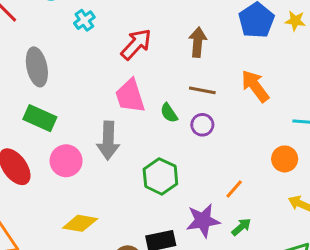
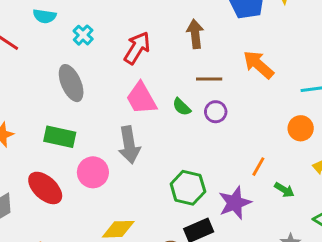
gray ellipse: (37, 67) -> (71, 83), moved
green hexagon: (160, 176) -> (188, 188), moved
green arrow: (241, 227) -> (284, 190), moved, turned 84

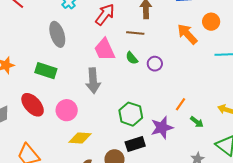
brown line: (209, 79) -> (135, 33), moved
orange circle: (301, 128) -> (211, 22), moved
pink circle: (93, 172) -> (67, 110), moved

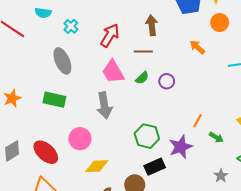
orange circle: (211, 22) -> (220, 23), moved
orange arrow: (187, 34) -> (197, 47), size x0.7
green semicircle: (132, 58) -> (142, 78), turned -88
red ellipse: (33, 105) -> (46, 152), moved

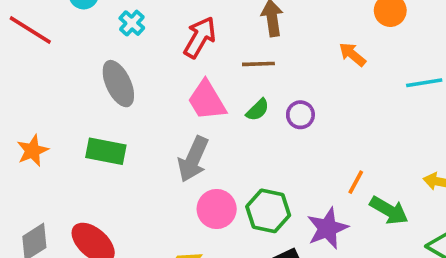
gray arrow: (104, 105) -> (193, 159), turned 35
green arrow: (216, 137) -> (389, 210), size x1.5
pink circle: (80, 139) -> (217, 209), moved

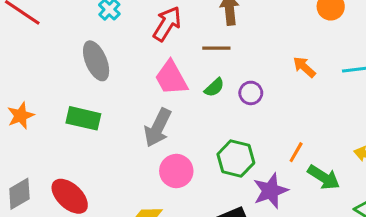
orange arrow: (352, 54) -> (304, 67), moved
green hexagon: (268, 211) -> (236, 159), moved

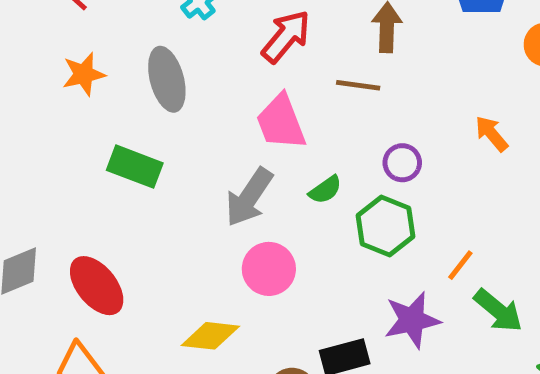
green semicircle: (214, 87) -> (325, 190), moved
orange star: (21, 116) -> (84, 74), moved
green hexagon: (236, 159) -> (386, 226), moved

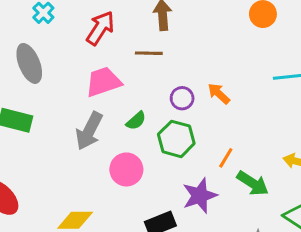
pink trapezoid: (281, 122) -> (103, 82), turned 99
orange arrow: (491, 134) -> (219, 94), moved
pink circle: (269, 269) -> (126, 169), moved

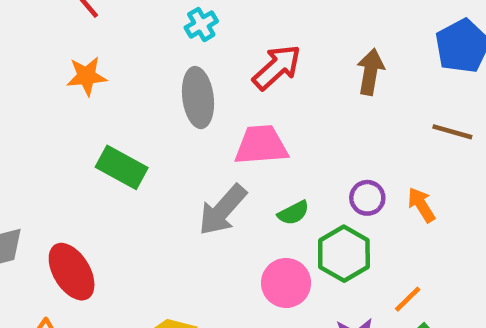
brown line: (149, 53) -> (452, 132), moved
gray ellipse: (29, 63) -> (198, 98), moved
pink circle: (126, 169) -> (286, 283), moved

